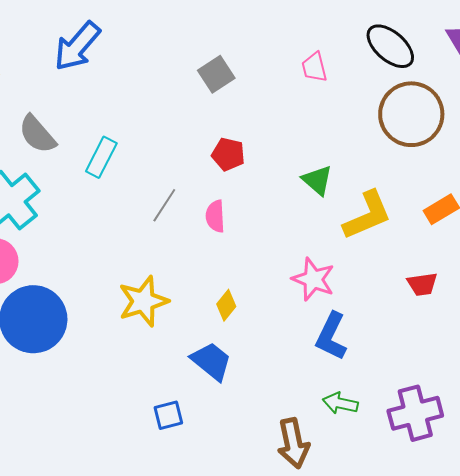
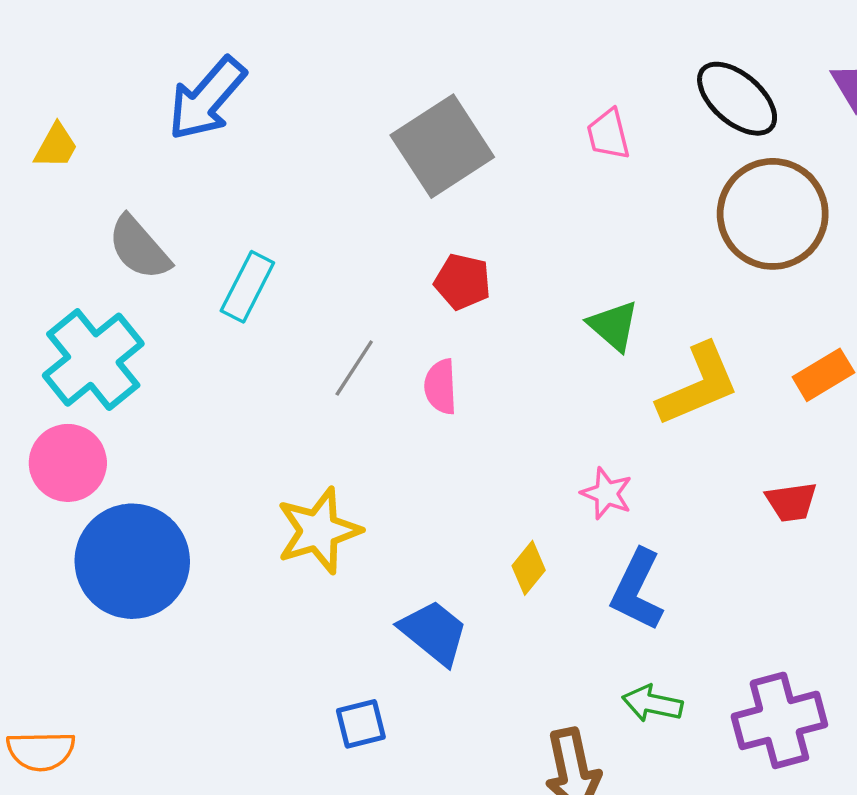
gray square: (216, 74) -> (442, 146), size x1.6
pink star: (313, 279) -> (607, 493), size x0.7
yellow diamond: (226, 305) -> (529, 568), moved

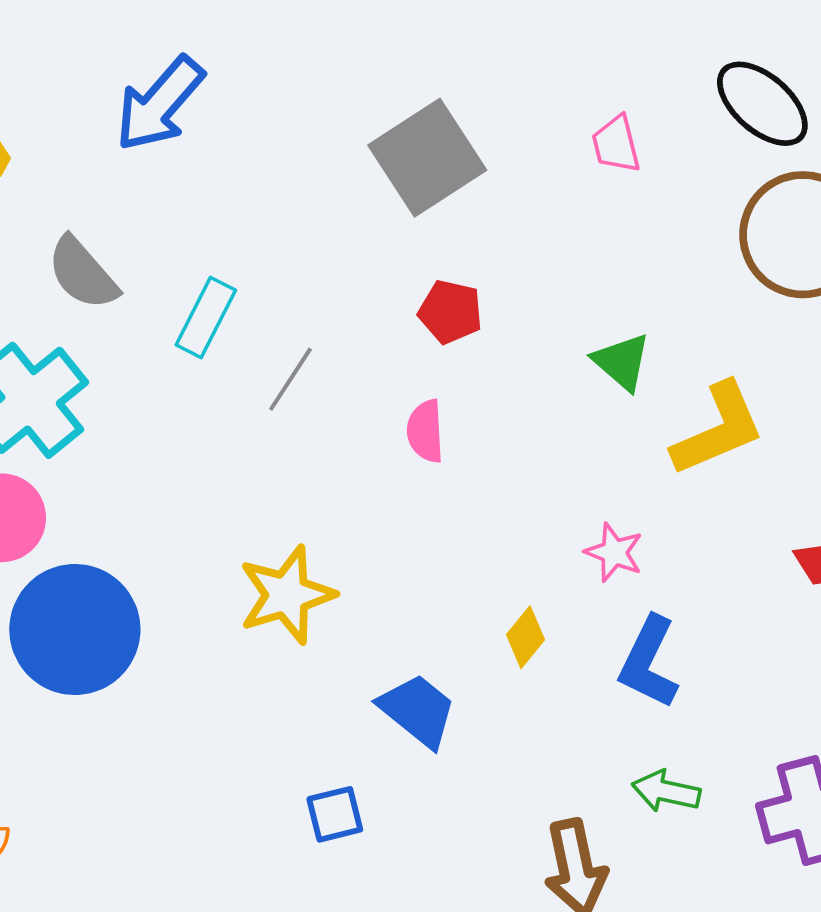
gray line: (354, 368) -> (291, 379), moved

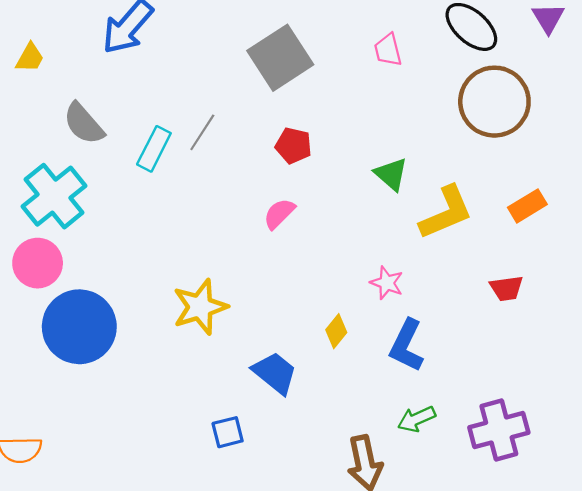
gray line: (291, 379) -> (202, 132), moved
pink semicircle: (425, 431) -> (279, 214), turned 48
green arrow: (666, 791) -> (416, 419), turned -36

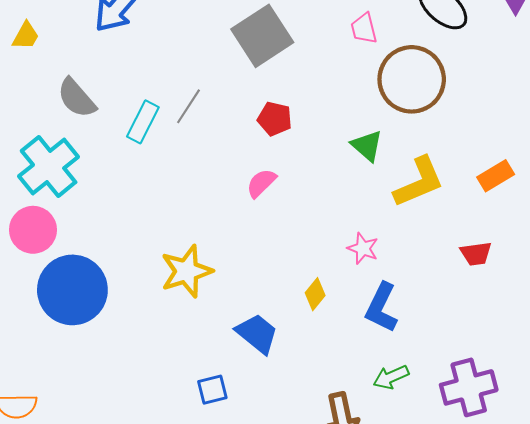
brown circle: (494, 102) -> (412, 79), moved

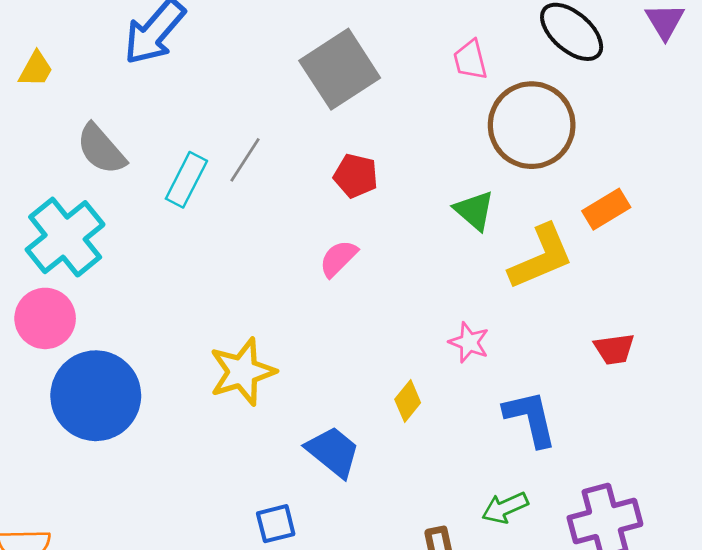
orange rectangle: (496, 176) -> (606, 209), moved
blue L-shape: (382, 308) -> (530, 418), moved, turned 141

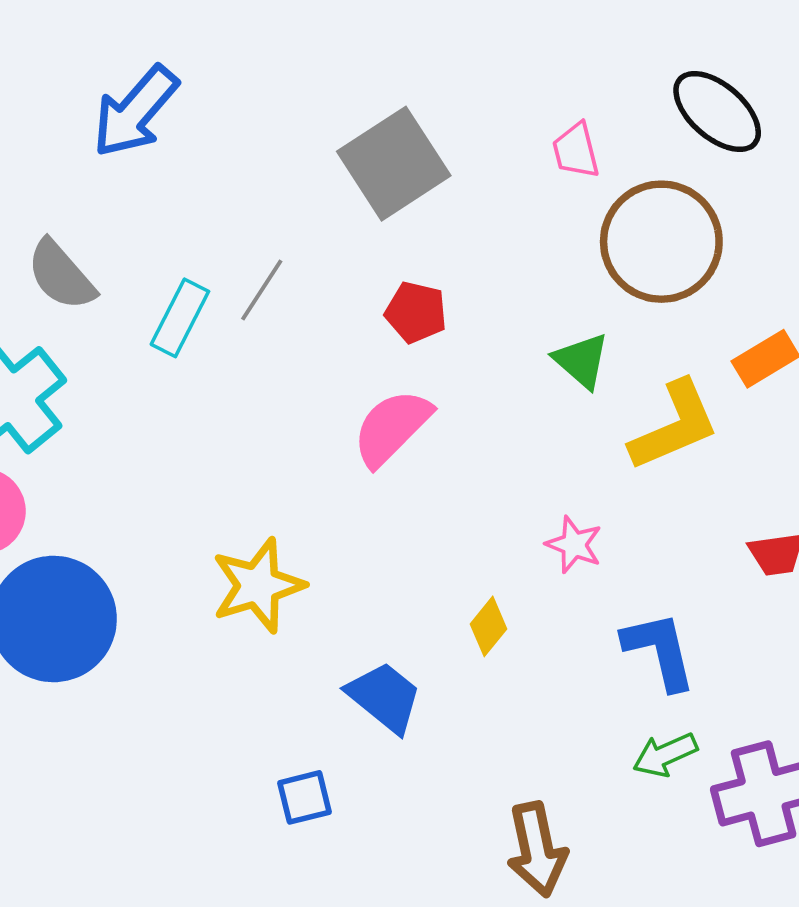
pink semicircle: (338, 258) -> (392, 428), size x1.5
green arrow: (505, 508) -> (665, 755), moved

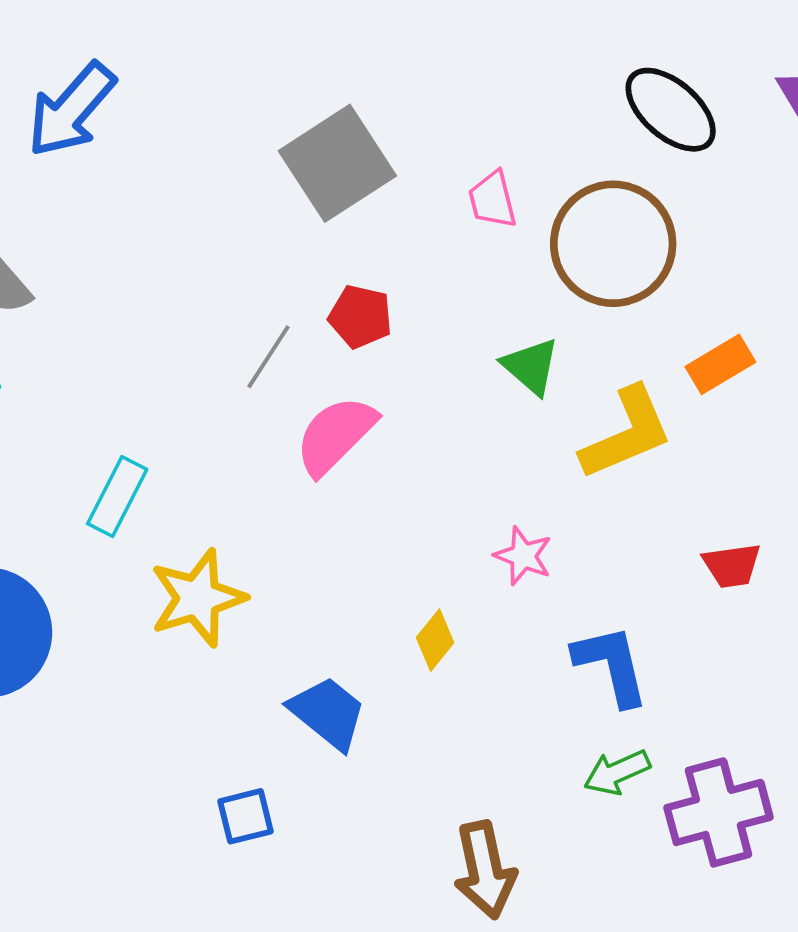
pink trapezoid: (576, 151) -> (493, 200), moved
gray line: (262, 290) -> (268, 357), moved
cyan rectangle: (180, 318) -> (117, 497), moved

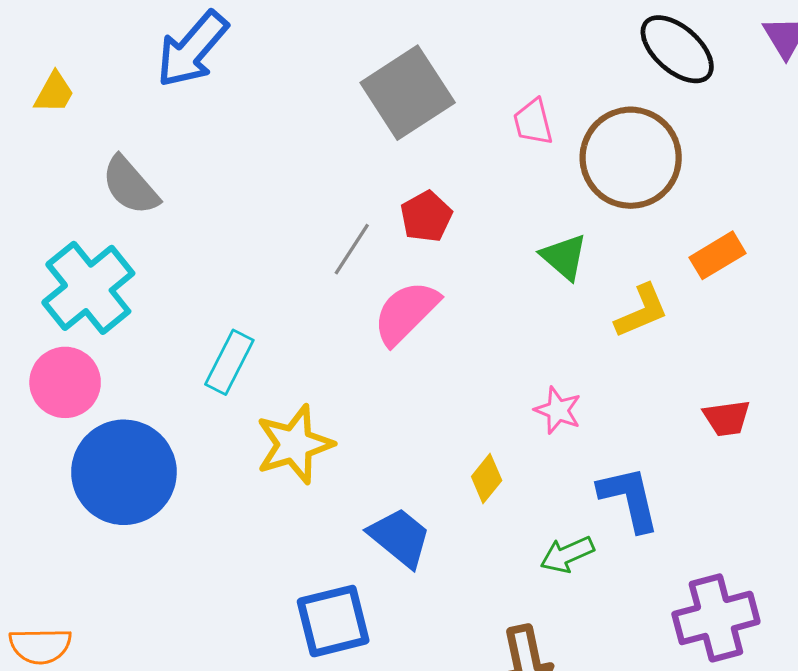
red pentagon: (360, 317) -> (426, 217), turned 30
yellow L-shape: (627, 433) -> (642, 311), size x0.7
green arrow: (617, 772) -> (567, 554), moved
blue square: (245, 816) -> (333, 621), size x1.6

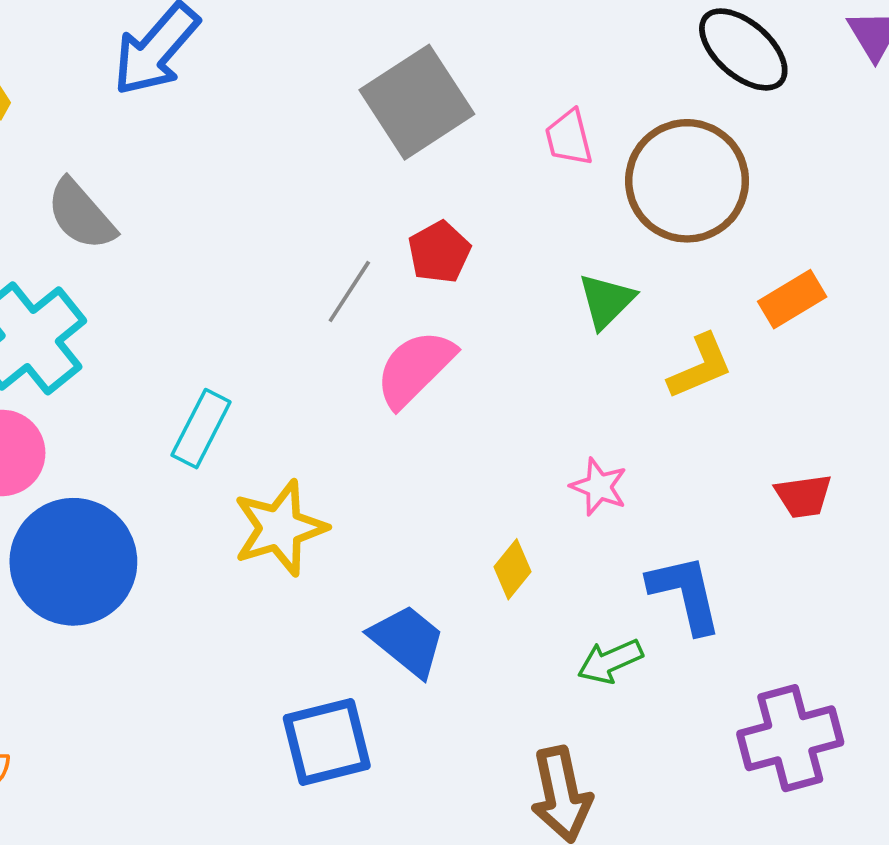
green triangle: (564, 257) -> (606, 301), turned 34

